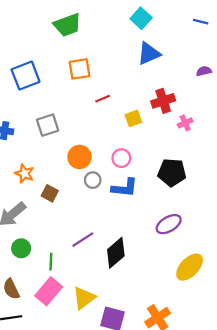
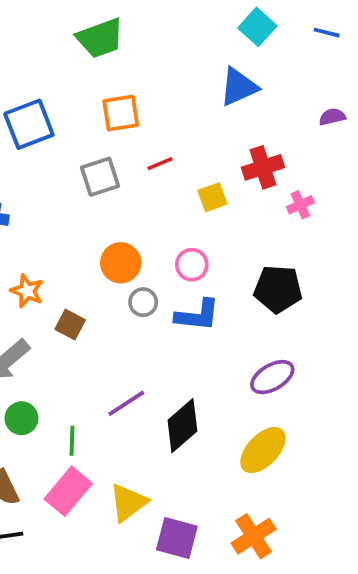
cyan square: (141, 18) -> (257, 27), moved
gray square: (48, 125) -> (100, 177), moved
yellow ellipse: (190, 267) -> (263, 450), moved

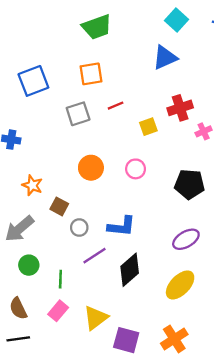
green trapezoid: (100, 38) -> (97, 27), moved
gray circle: (143, 302) -> (79, 228), moved
blue L-shape: (197, 315) -> (121, 226), moved
pink rectangle: (68, 491) -> (58, 311), size x0.7

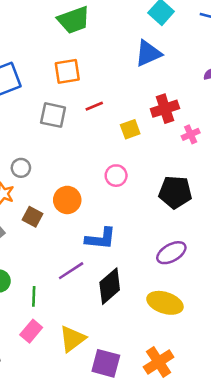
gray square: (78, 114) -> (53, 115), turned 30
orange circle: (91, 168) -> (67, 200), moved
gray circle: (79, 228) -> (21, 168), moved
yellow ellipse: (180, 285) -> (165, 303), turned 64

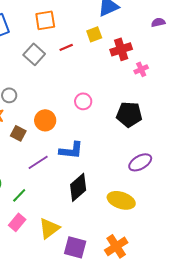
gray square: (53, 115) -> (34, 54), turned 30
yellow square: (130, 129) -> (94, 34), moved
purple ellipse: (171, 253) -> (140, 162), moved
purple line: (71, 271) -> (38, 162), moved
green line: (34, 296) -> (19, 195), turned 42

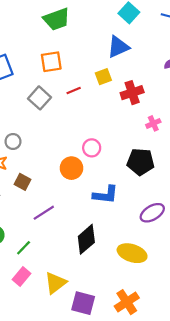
pink cross: (141, 69) -> (153, 123), moved
orange circle: (45, 120) -> (71, 168), moved
blue L-shape: (71, 150) -> (105, 195), moved

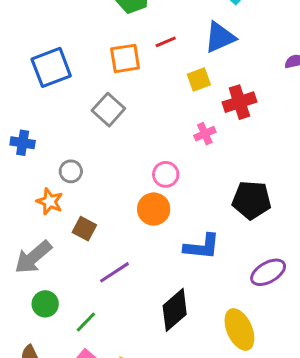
red line: (74, 90) -> (166, 42), moved
pink cross: (153, 123) -> (205, 134), moved
pink circle: (92, 148) -> (166, 174), moved
yellow ellipse: (132, 253) -> (239, 330), turned 48

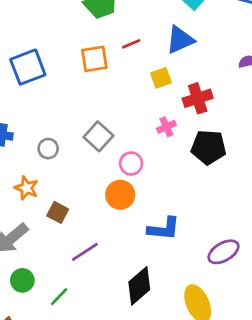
gray square: (108, 110) -> (98, 136), moved
gray circle: (71, 171) -> (48, 149), moved
black pentagon: (252, 200) -> (209, 147), moved

